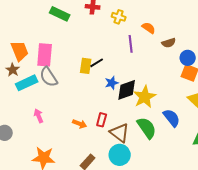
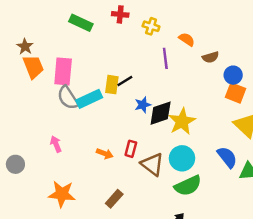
brown star: (13, 70) -> (25, 47), moved
cyan rectangle: (27, 83) -> (89, 99), moved
blue semicircle: (172, 118) -> (227, 157), moved
green semicircle: (147, 128) -> (188, 186), moved, turned 100
cyan circle: (120, 155) -> (182, 158), moved

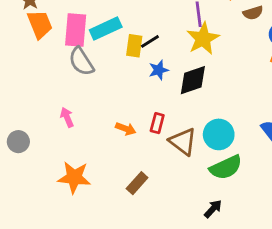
cyan rectangle: (89, 99) -> (106, 29), moved
blue star: (143, 105) -> (159, 70), moved
yellow star: (182, 121) -> (203, 39), moved

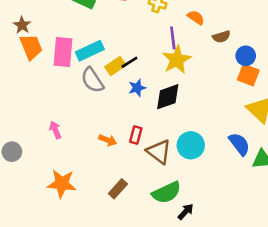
yellow rectangle: (134, 46) -> (115, 66), turned 48
gray semicircle: (81, 61) -> (92, 80), moved
green semicircle: (226, 167) -> (166, 193), moved

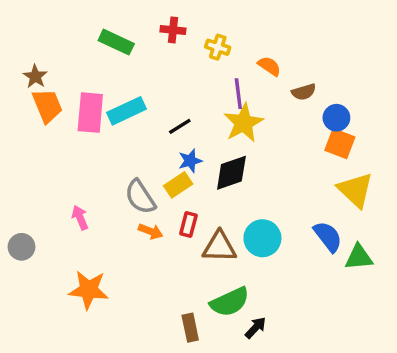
yellow rectangle: (115, 66) -> (178, 185), moved
gray semicircle: (92, 80) -> (140, 197), moved
brown triangle: (159, 152) -> (219, 247), turned -36
brown rectangle: (118, 189) -> (190, 328), moved, turned -54

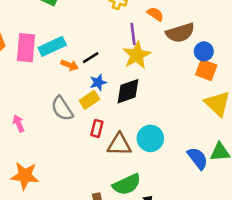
brown semicircle: (304, 92) -> (180, 33), size x1.6
orange arrow: (151, 231) -> (70, 65), moved
blue semicircle: (328, 236) -> (198, 158), moved

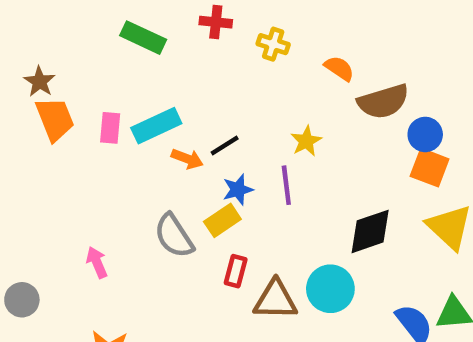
purple line: (133, 34) -> (286, 185), moved
pink rectangle: (26, 48) -> (110, 128), size x0.6
yellow star: (137, 55) -> (306, 141), size x0.6
black diamond: (128, 91) -> (370, 231), moved

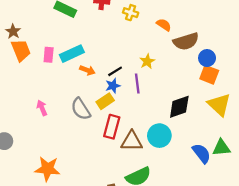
black line: (225, 146) -> (115, 71), moved
pink arrow: (97, 262) -> (42, 108), moved
red rectangle: (236, 271) -> (112, 127), size x1.5

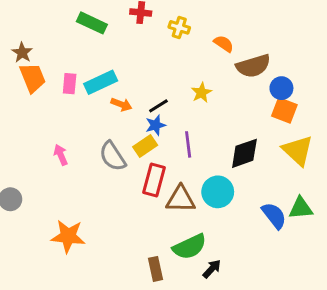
purple line: (137, 84) -> (188, 144), moved

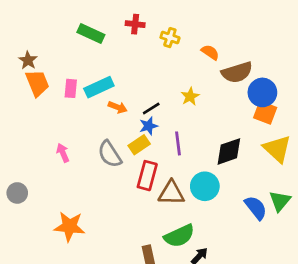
blue circle: (281, 88) -> (262, 92), size x1.4
green triangle: (301, 208) -> (280, 201), turned -45

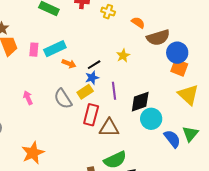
black diamond: (229, 151) -> (140, 102), moved
cyan circle: (205, 186) -> (151, 119), moved
orange star: (69, 226) -> (33, 153), turned -30

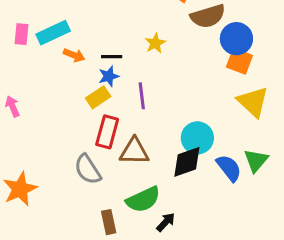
black line: (94, 65) -> (112, 57), turned 32
gray semicircle: (63, 99) -> (88, 169), moved
black diamond: (140, 102) -> (187, 162), moved

